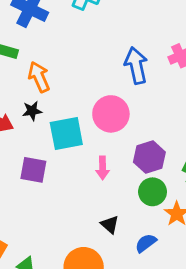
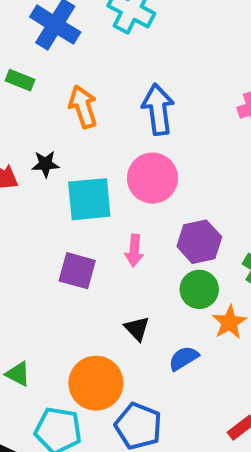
blue arrow: (136, 65) -> (158, 109), moved
orange arrow: (39, 77) -> (83, 107), moved
purple square: (33, 170) -> (77, 271), moved

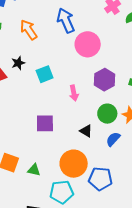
pink circle: (152, 178) -> (88, 44), moved
cyan square: (89, 199) -> (45, 74), size x0.7
purple square: (77, 271) -> (45, 123), moved
green circle: (199, 289) -> (107, 114), moved

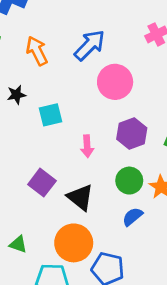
blue arrow: (66, 21) -> (90, 45), turned 60
purple square: (45, 123) -> (42, 183), turned 30
black triangle: (86, 131) -> (80, 197), moved, size x1.5

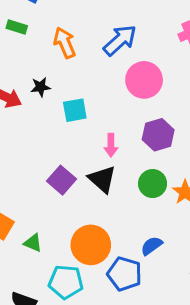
black triangle: (80, 197) -> (102, 179), moved
blue semicircle: (133, 217) -> (152, 246), moved

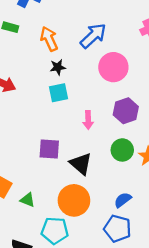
black star: (41, 87) -> (58, 67), moved
black triangle: (102, 179) -> (81, 164), moved
purple square: (62, 180) -> (49, 149), turned -35
blue pentagon: (125, 274) -> (117, 229), moved

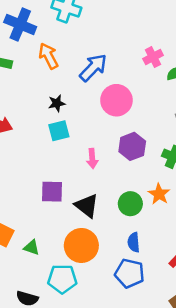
orange arrow: (49, 39) -> (48, 56), moved
green circle: (122, 150) -> (130, 204), moved
blue semicircle: (123, 200) -> (134, 242), turned -54

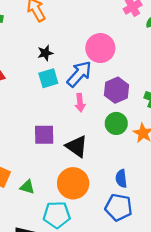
blue arrow: (93, 68) -> (79, 74), moved
green circle: (130, 204) -> (116, 123), moved

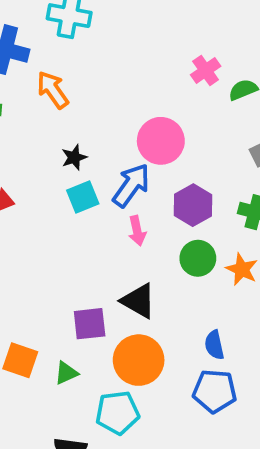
purple square: (44, 135) -> (90, 324), moved
green triangle: (27, 187) -> (66, 373), turned -35

